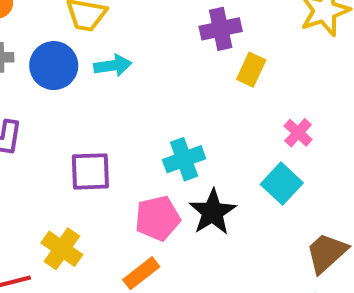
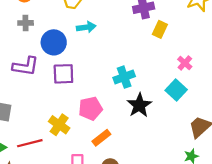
blue circle: (54, 66) -> (54, 42), moved
purple square: (90, 171) -> (63, 74), moved
pink pentagon: (158, 218) -> (91, 108), moved

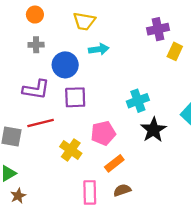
red line: (30, 143) -> (41, 123), moved

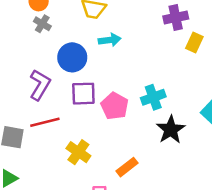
gray cross: (36, 45) -> (42, 24), moved, turned 32
purple L-shape: (36, 90) -> (40, 85), turned -68
pink pentagon: (103, 133) -> (115, 106), moved, turned -30

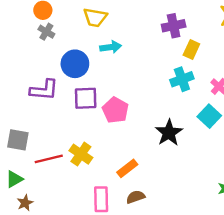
purple L-shape: (40, 85) -> (44, 90), turned 64
cyan cross: (153, 97) -> (182, 79), moved
red line: (45, 122) -> (49, 159), moved

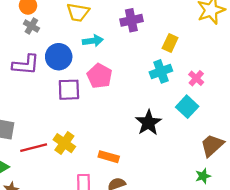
purple cross: (174, 26) -> (131, 20), moved
purple L-shape: (44, 90) -> (26, 65), moved
pink pentagon: (115, 110) -> (100, 76), moved
orange rectangle: (127, 168) -> (109, 157), turned 54

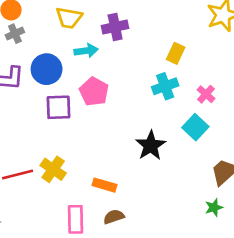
purple cross: (131, 20) -> (115, 27), moved
gray cross: (31, 26) -> (15, 34), turned 35

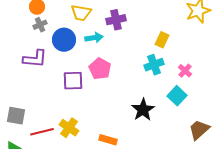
blue circle: (47, 69) -> (64, 40), moved

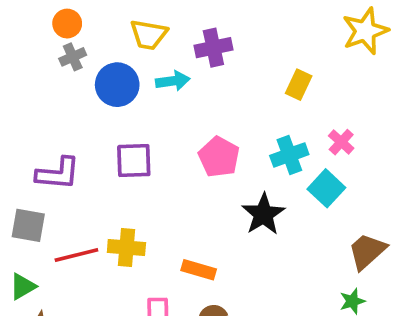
purple L-shape: (35, 59) -> (58, 173), moved
cyan cross: (154, 65) -> (289, 155), moved
pink pentagon: (100, 69) -> (219, 157), moved
yellow cross: (69, 128) -> (126, 248), turned -30

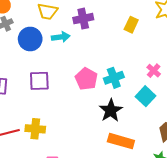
yellow rectangle: (299, 85) -> (131, 25), moved
cyan cross: (289, 155) -> (114, 78), moved
orange rectangle: (199, 270) -> (121, 141), moved, size x1.4

